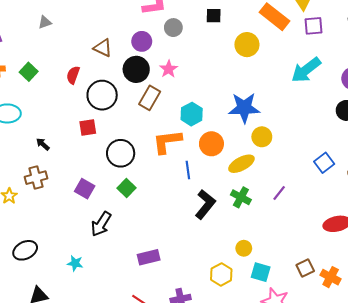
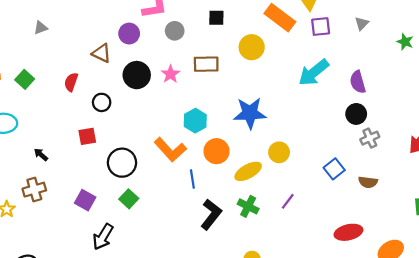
purple circle: (142, 41) -> (129, 34), moved
black circle: (102, 95) -> (102, 102), size x0.6
brown rectangle: (150, 98) -> (206, 64), moved, turned 60
yellow circle: (262, 137) -> (279, 152), moved
orange L-shape: (167, 142) -> (170, 150), turned -124

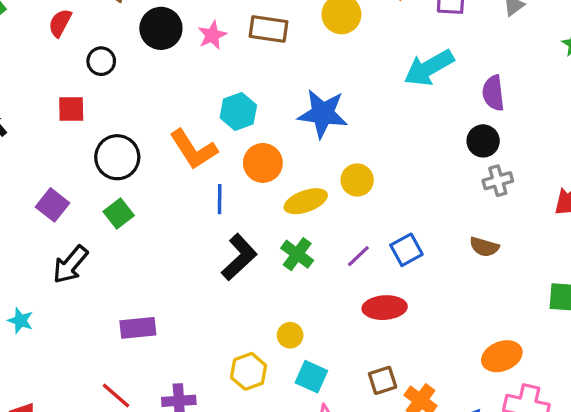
blue square: (334, 169) -> (406, 250), moved
red ellipse: (348, 232) -> (385, 308), moved

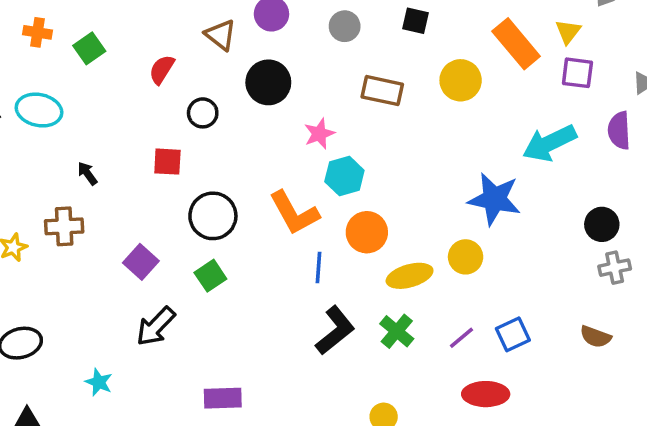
pink star: (212, 35) -> (319, 134), moved
purple semicircle: (493, 93) -> (619, 130), moved
blue star: (323, 114) -> (494, 199), moved

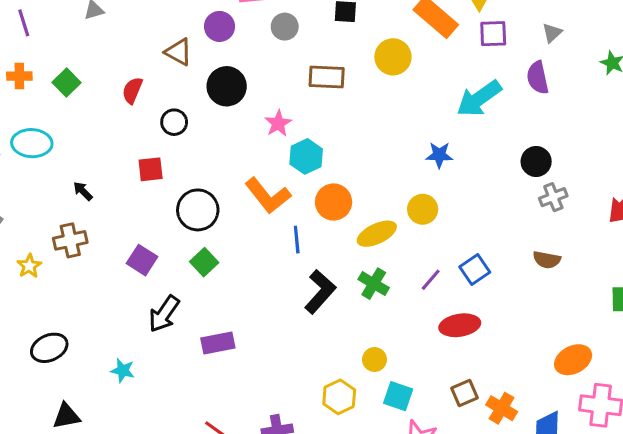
blue star: (494, 199) -> (439, 155), size x0.6
purple rectangle: (223, 398) -> (218, 343), moved

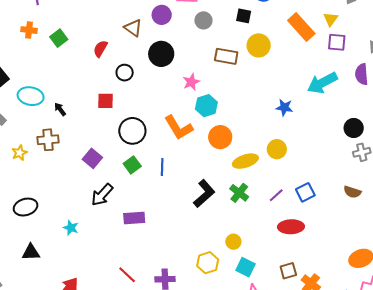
yellow circle: (393, 57) -> (259, 45), moved
cyan ellipse: (32, 143) -> (31, 96), moved
blue star: (439, 155) -> (284, 107), moved
blue line: (297, 240) -> (162, 167), moved

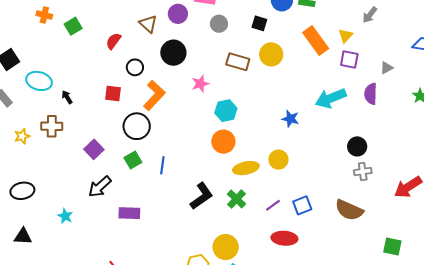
cyan hexagon: (206, 106) -> (226, 111), moved
orange L-shape: (179, 128) -> (154, 95), moved, turned -112
brown semicircle: (352, 192) -> (349, 210), size x1.6
yellow circle: (233, 242) -> (226, 247), size x1.6

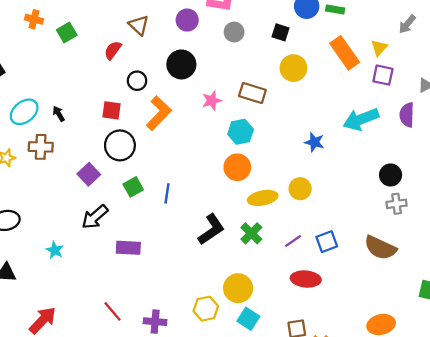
brown triangle: (148, 24) -> (139, 25), moved
brown rectangle: (238, 62) -> (252, 93), moved
cyan ellipse: (39, 81) -> (24, 112), moved, turned -55
black circle: (137, 126) -> (120, 145), moved

